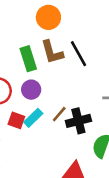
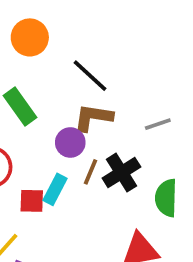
brown L-shape: (52, 52) -> (93, 117), moved, turned 132
purple circle: (31, 90) -> (70, 142), moved

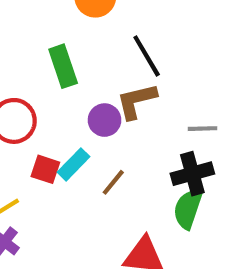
brown L-shape: (93, 117) -> (137, 101), turned -39
brown line: (91, 172) -> (113, 182), moved
black cross: (121, 173) -> (192, 174), moved

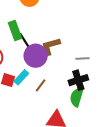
black line: (147, 56) -> (26, 43), moved
purple circle: (105, 120) -> (36, 56), size x1.5

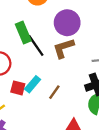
purple circle: (36, 56) -> (67, 23), moved

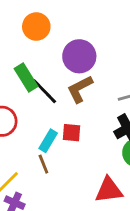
red square: (18, 88) -> (72, 133), moved
brown line: (54, 92) -> (43, 164), moved, turned -48

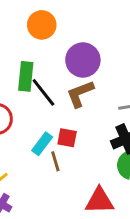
green rectangle: (26, 77) -> (26, 76), turned 32
brown line: (43, 164) -> (55, 161), moved

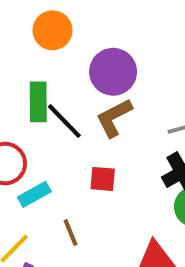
cyan rectangle: (42, 144) -> (34, 194), moved, turned 30
brown line: (55, 161) -> (70, 232), moved

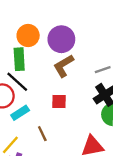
orange circle: (53, 30) -> (28, 36), moved
black line: (64, 121) -> (17, 82), moved

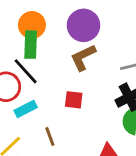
orange circle: (28, 36) -> (32, 25), moved

